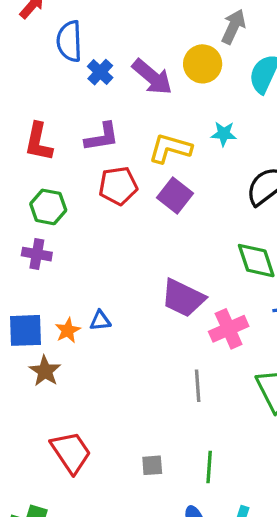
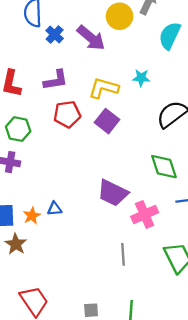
yellow circle: (203, 64) -> (120, 16), moved

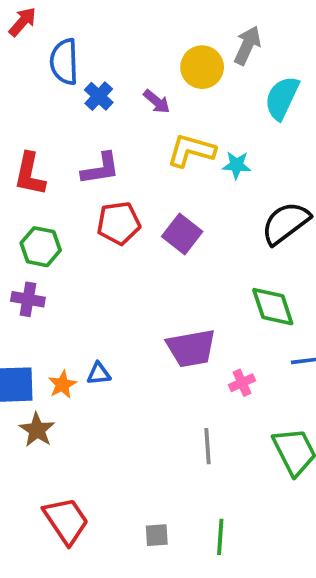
purple arrow: (91, 38) -> (157, 102), size x0.6
yellow L-shape: (104, 88) -> (191, 151), moved
purple trapezoid: (113, 193) -> (191, 348), turned -36
pink cross: (145, 214) -> (242, 383), size x0.6

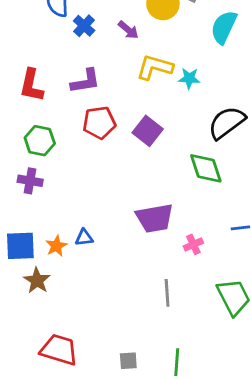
green diamond: (273, 307) -> (206, 168), moved
red trapezoid: (66, 521) -> (59, 350), turned -39

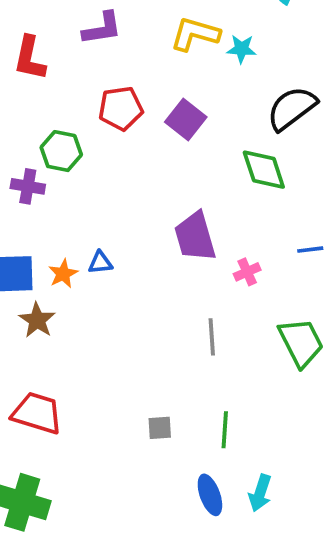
purple L-shape: (85, 81) -> (102, 28), moved
green hexagon: (40, 141) -> (61, 151), moved
purple trapezoid: (155, 218) -> (195, 237), turned 84
red trapezoid: (59, 350) -> (37, 413), moved

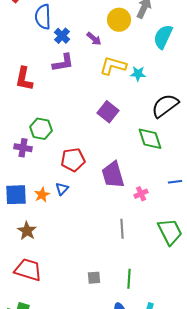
red pentagon: (121, 108) -> (73, 160), moved
blue triangle: (100, 263) -> (62, 189), turned -40
brown star: (37, 320) -> (27, 231), moved

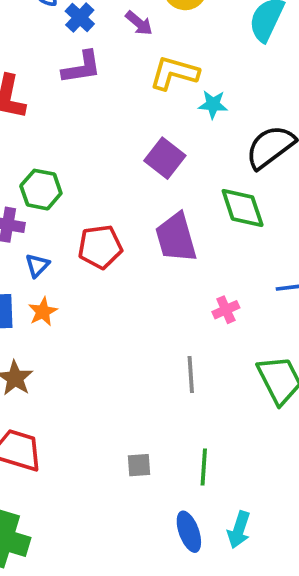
cyan star: (138, 74) -> (213, 104), moved
purple trapezoid: (113, 175) -> (176, 238), moved
blue triangle: (62, 189) -> (37, 265), moved

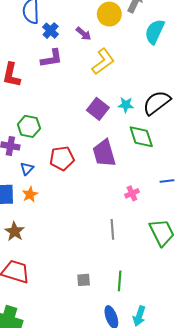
yellow L-shape: (174, 73) -> (103, 61), turned 128
cyan star: (213, 104) -> (126, 105), moved

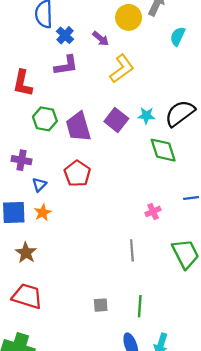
cyan semicircle: (155, 32) -> (178, 36), size x0.7
green hexagon: (29, 126) -> (45, 119), moved
purple trapezoid: (104, 153) -> (78, 127), moved
red pentagon: (62, 158) -> (77, 174), turned -30

